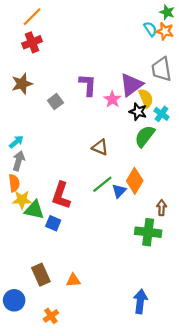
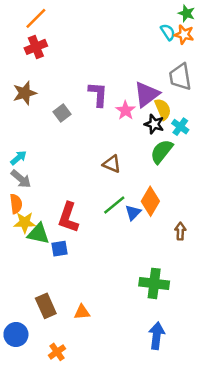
gray arrow: (19, 161) -> (21, 179), turned 114
blue square: (53, 223) -> (60, 249), turned -32
green cross: (148, 232) -> (154, 283), moved

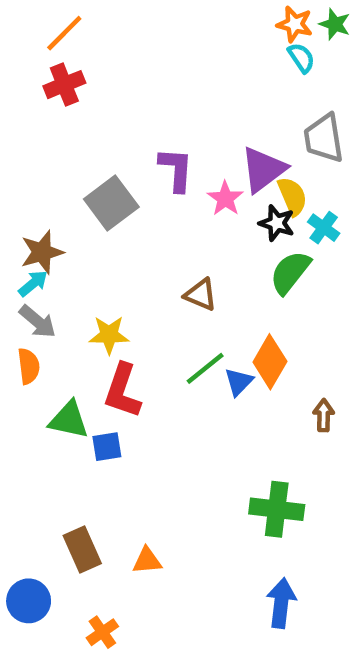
orange star: (184, 35) -> (295, 24), moved
brown star: (25, 93) -> (42, 252), moved
gray square: (62, 113) -> (111, 203), size x1.6
yellow star: (25, 222) -> (109, 335), moved

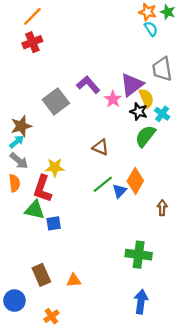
purple L-shape: (176, 169) -> (88, 85), turned -45
red L-shape: (122, 391) -> (42, 189), moved

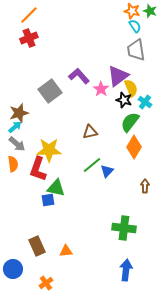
gray trapezoid: (162, 69) -> (136, 50), moved
brown triangle: (101, 147) -> (90, 132), turned -35
yellow star: (55, 167) -> (49, 150), size x1.4
orange diamond: (135, 181) -> (134, 147), moved
green triangle: (35, 210) -> (56, 188), moved

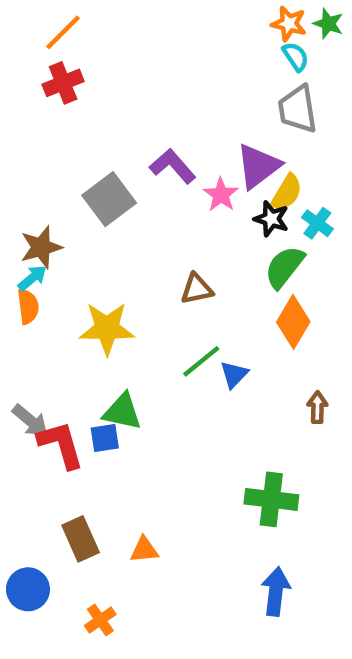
yellow semicircle: (131, 88) -> (287, 192), turned 54
gray arrow: (17, 144) -> (30, 420), moved
orange semicircle: (13, 164) -> (28, 306), moved
red L-shape: (38, 169) -> (61, 445), moved, turned 145

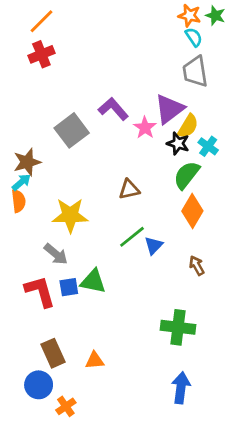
brown arrow: (317, 407) -> (197, 266), moved, turned -30
green triangle: (122, 412) -> (93, 281), moved
gray arrow: (30, 420) -> (56, 254), moved
blue circle: (28, 589) -> (39, 385), moved

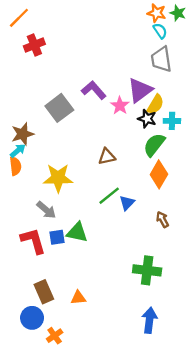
orange line: (41, 21) -> (19, 18), moved
cyan cross: (208, 146) -> (172, 121), turned -35

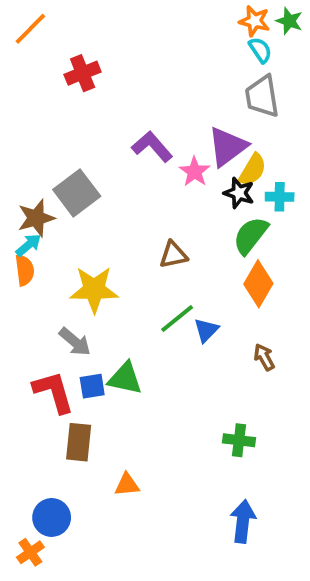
red cross: (34, 45) -> (83, 73), moved
gray square: (59, 108) -> (77, 193), moved
green cross: (147, 270) -> (239, 440), size x0.7
brown rectangle: (44, 292) -> (79, 442), moved, turned 30
orange cross: (55, 336) -> (30, 552), moved

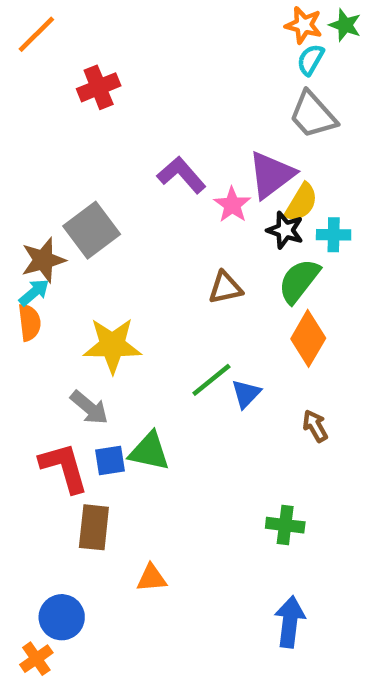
cyan semicircle: (260, 50) -> (311, 60), turned -116
gray trapezoid: (262, 96) -> (313, 115), turned -33
brown triangle: (173, 255) -> (225, 288), moved

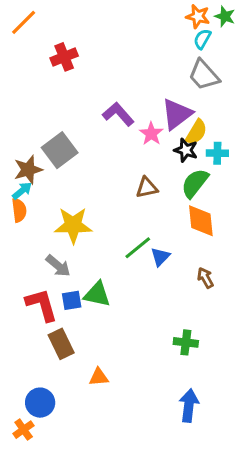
orange diamond: (308, 338) -> (201, 221), turned -36
brown rectangle: (94, 527) -> (61, 344), turned -32

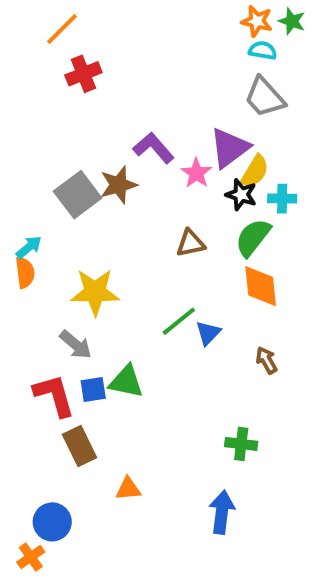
orange line: (24, 22) -> (62, 29), moved
cyan semicircle: (202, 39) -> (263, 50), turned 70
brown star: (28, 170) -> (118, 185), moved
blue arrow: (189, 406) -> (222, 512), moved

